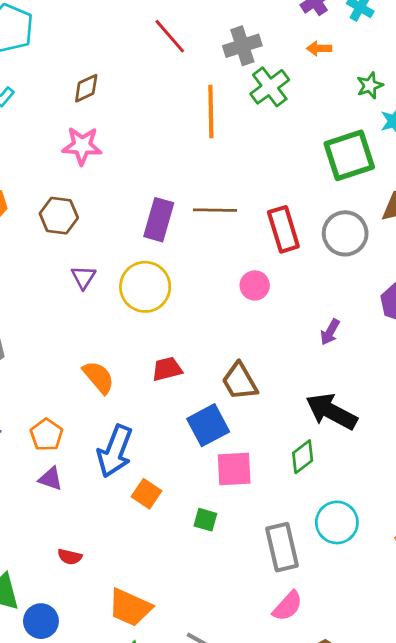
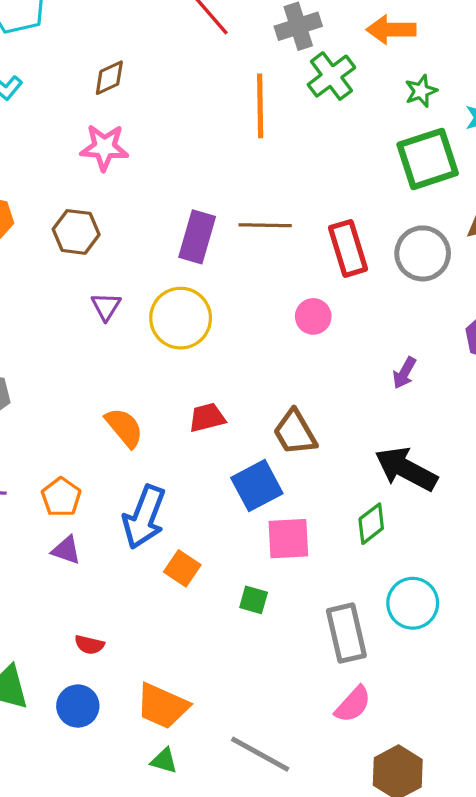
orange arrow: (319, 48) -> (391, 30), size x1.6
green star: (370, 85) -> (421, 91), moved
blue circle: (41, 621) -> (78, 706), moved

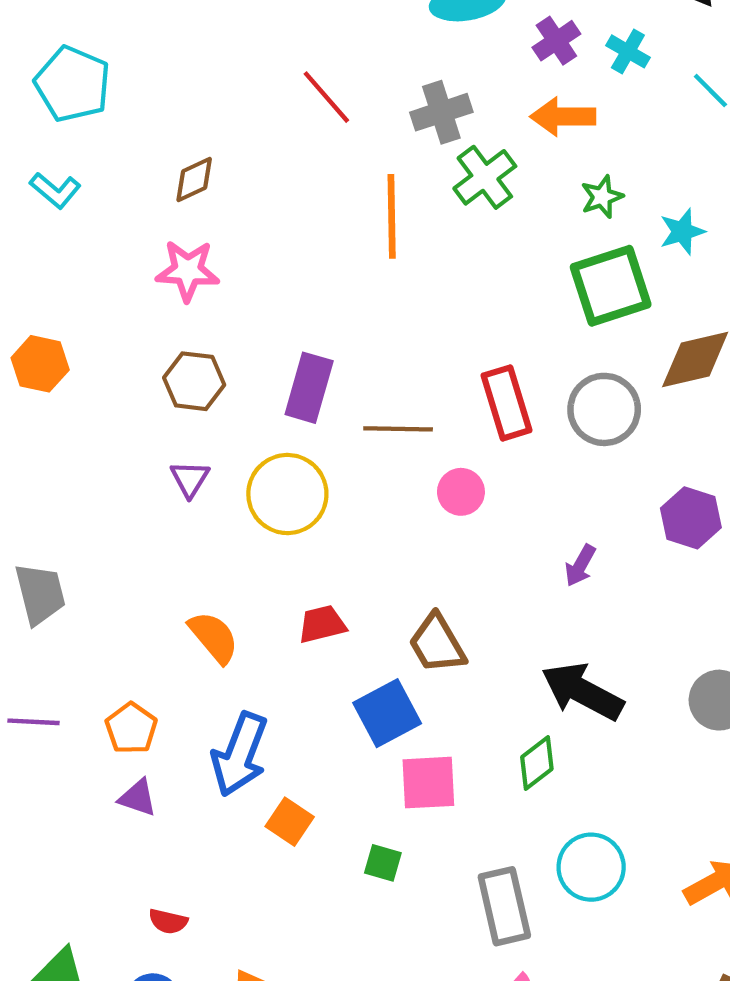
brown line: (265, 225) -> (398, 429), moved
brown hexagon: (76, 232) -> (194, 381), moved

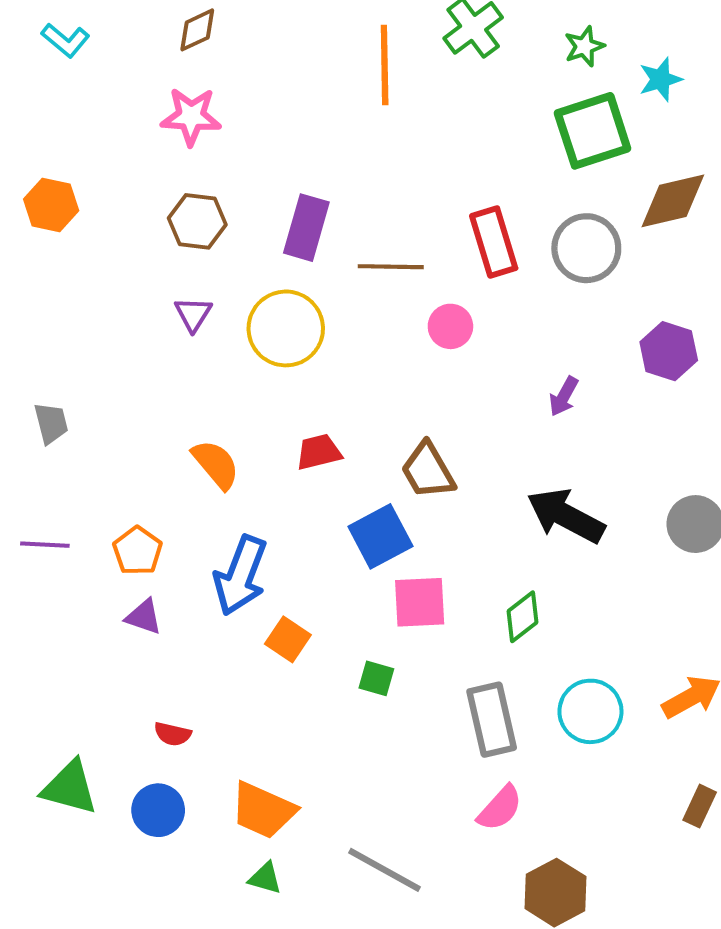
gray trapezoid: (40, 594) -> (51, 423), size x0.7
green diamond: (537, 763) -> (523, 617), moved
cyan circle: (591, 867) -> (590, 711), moved

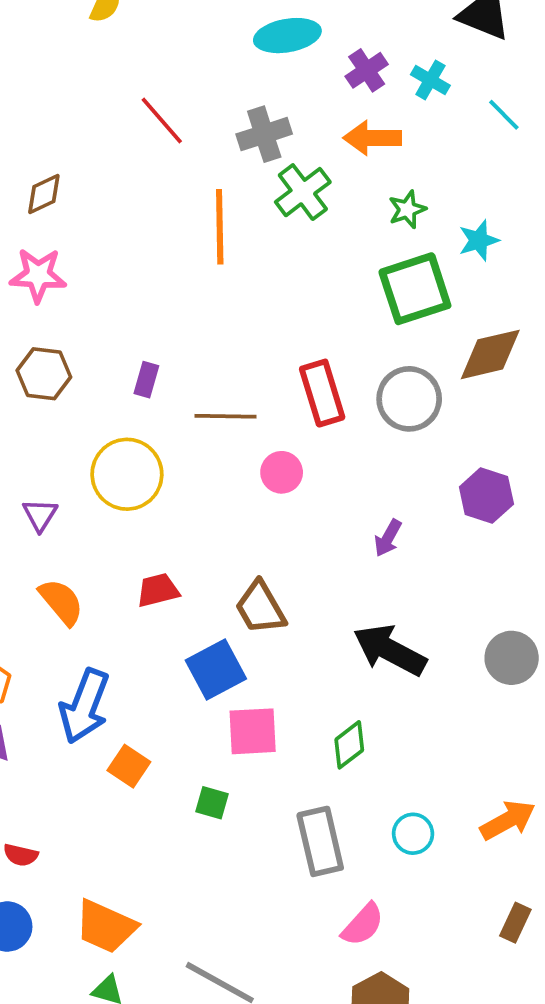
purple rectangle: (306, 228) -> (146, 380), size x0.6
purple triangle: (193, 314) -> (40, 515), moved
cyan circle: (590, 711) -> (413, 834), size x0.7
pink semicircle: (500, 808) -> (363, 925), moved

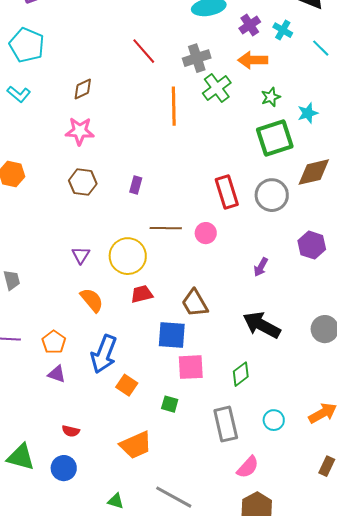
brown line: (226, 416) -> (166, 228), moved
yellow circle: (127, 474) -> (128, 256), moved
blue square: (216, 669) -> (172, 335), turned 32
orange trapezoid: (106, 926) -> (136, 445), moved, turned -48

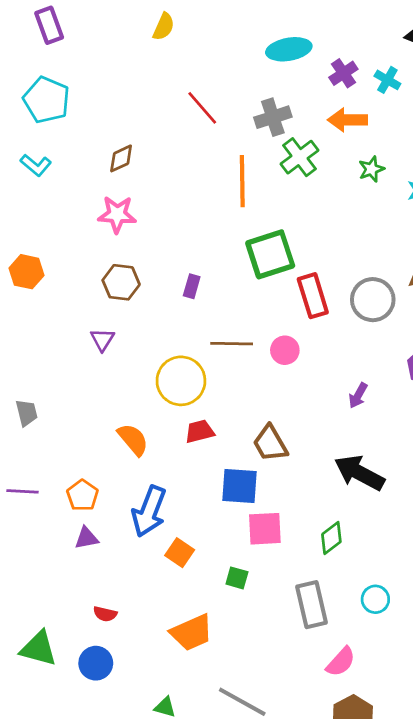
green square: (275, 138) -> (270, 254), moved
purple triangle: (81, 255) -> (102, 340), moved
purple triangle: (57, 374) -> (86, 538), turned -30

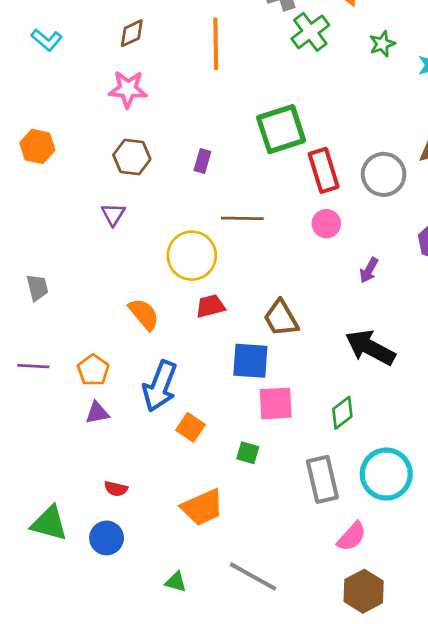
orange line: (242, 181) -> (216, 44), moved
pink circle: (285, 350) -> (326, 224), moved
cyan circle: (375, 599) -> (386, 474), size x1.8

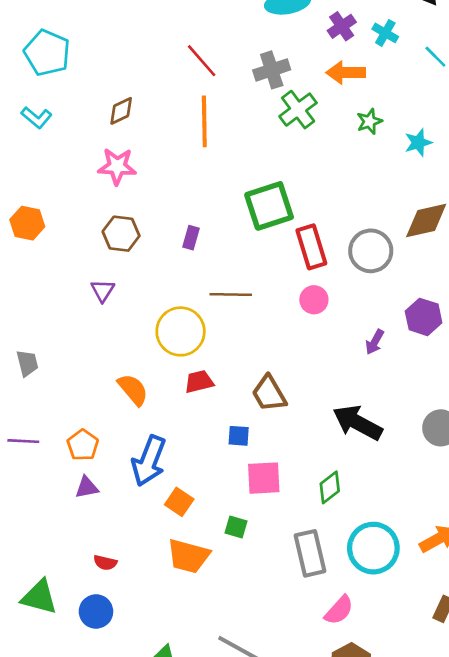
purple arrow: (369, 270) -> (375, 342), moved
blue square: (250, 361) -> (239, 436), size x0.6
orange trapezoid: (202, 507) -> (188, 556), moved, turned 39

